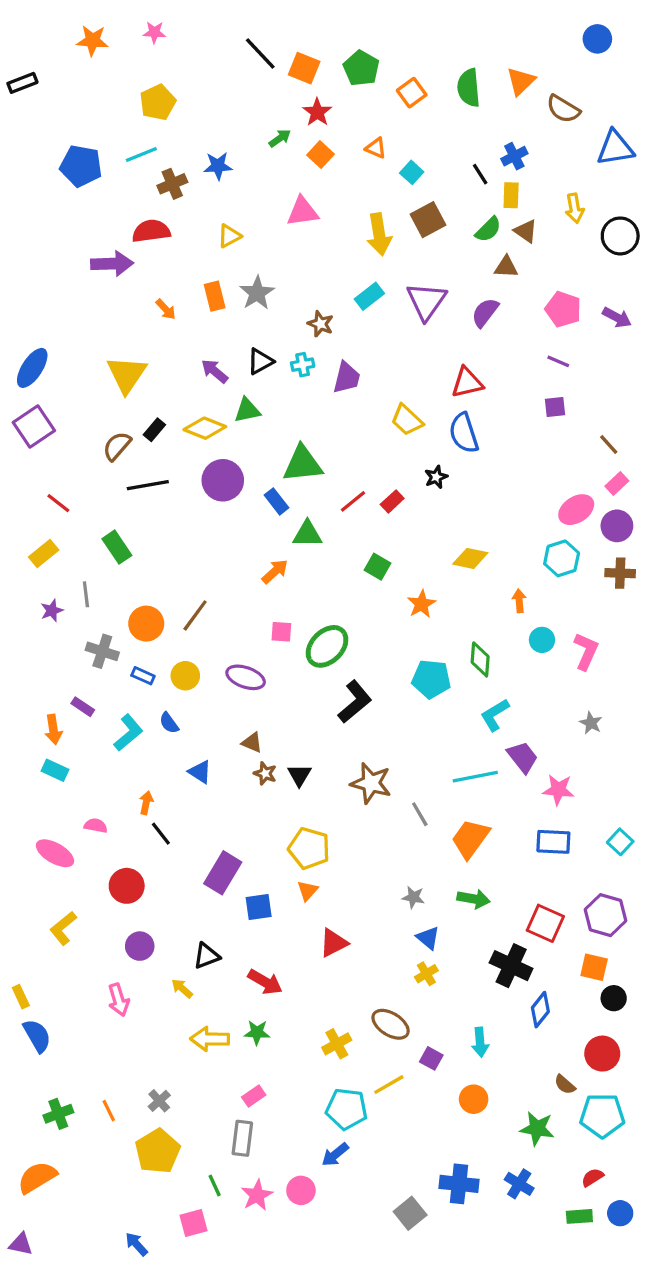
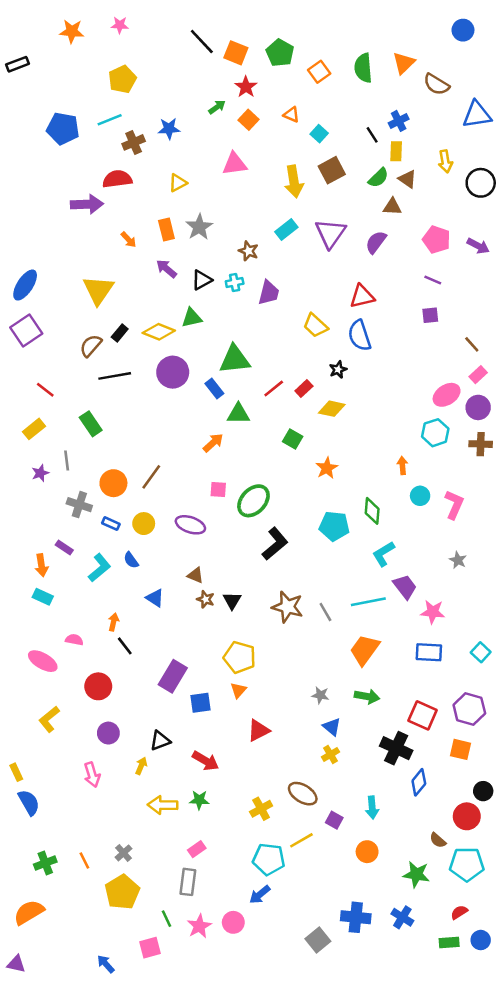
purple arrow: (215, 371) -> (166, 269), moved
yellow diamond: (470, 558) -> (332, 409), moved
gray line: (420, 814) -> (325, 612), moved
yellow arrow: (182, 988) -> (141, 766), turned 72
black circle: (614, 998) -> (483, 791), moved

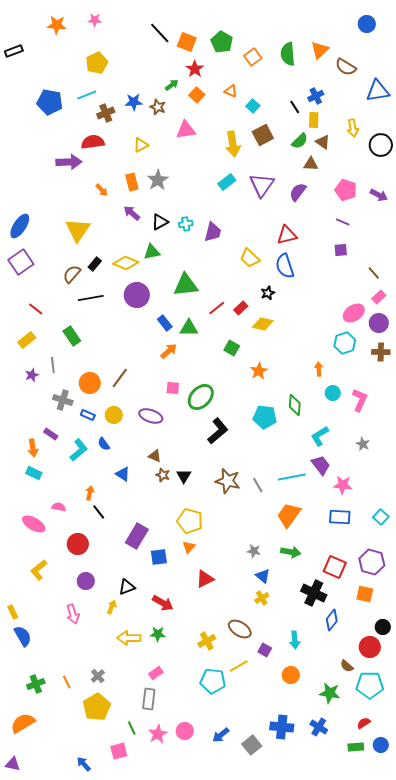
brown star: (248, 251) -> (158, 107), moved
blue rectangle: (214, 389) -> (165, 323), moved
cyan L-shape: (383, 554) -> (320, 436), moved
blue arrow: (260, 895) -> (221, 735), moved

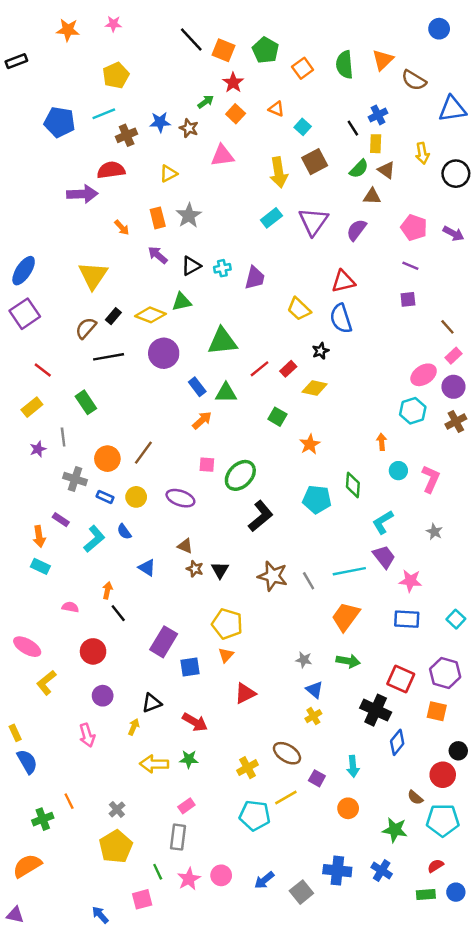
brown cross: (381, 352) -> (456, 421), turned -30
pink ellipse: (34, 524) -> (27, 647), moved
orange line: (67, 682) -> (69, 801), moved

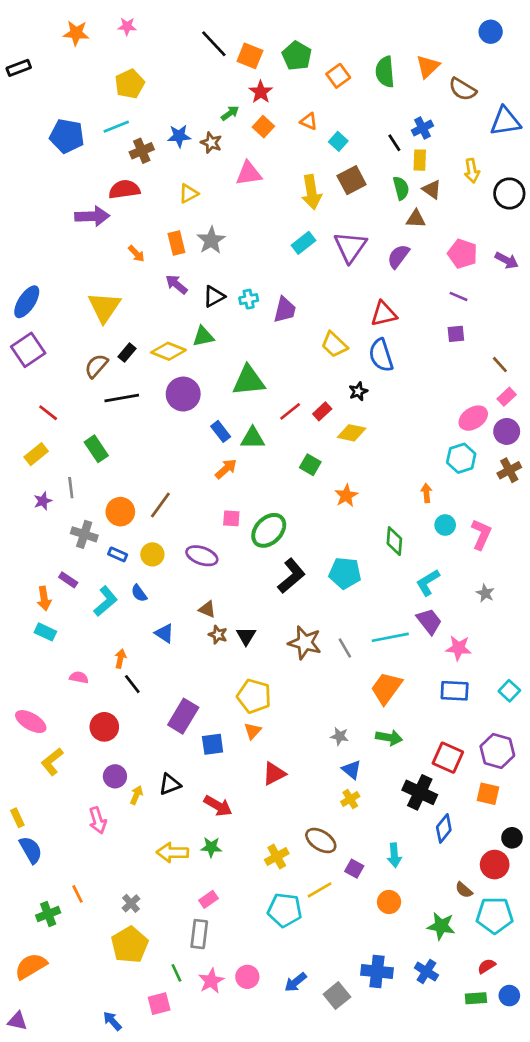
green semicircle: (359, 169) -> (401, 188), turned -60
cyan pentagon: (317, 499) -> (345, 573), moved
yellow arrow: (134, 727) -> (136, 795), moved

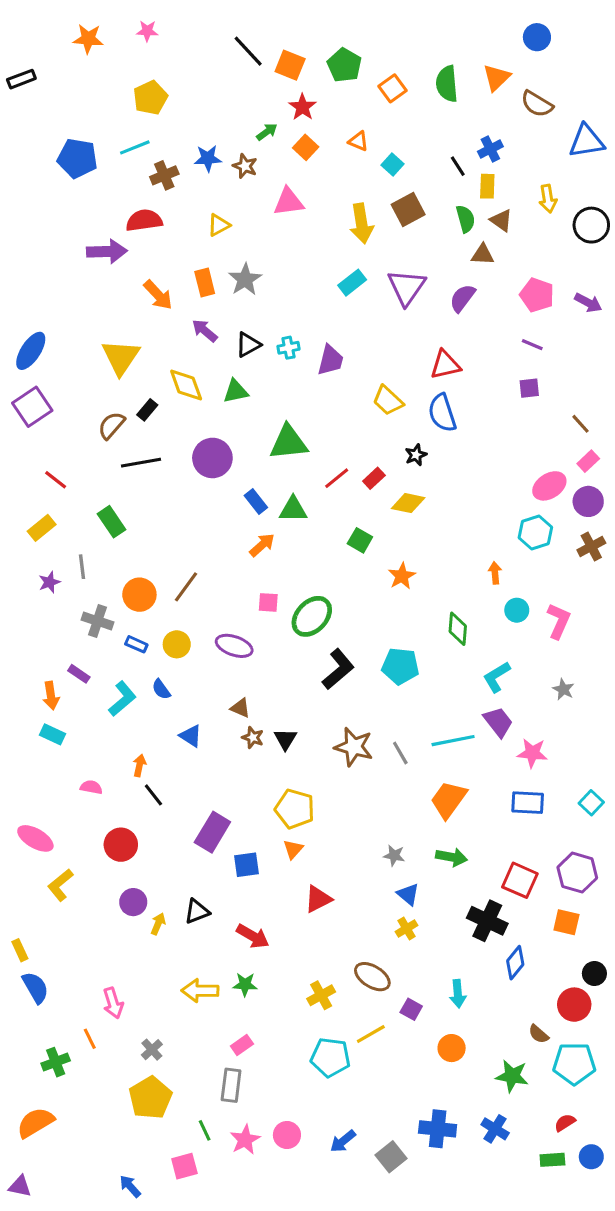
blue circle: (491, 32) -> (537, 37), moved
orange arrow: (136, 254) -> (158, 295), size x1.5
yellow diamond: (168, 351) -> (186, 385), moved, turned 48
pink arrow: (98, 820) -> (113, 1003), moved

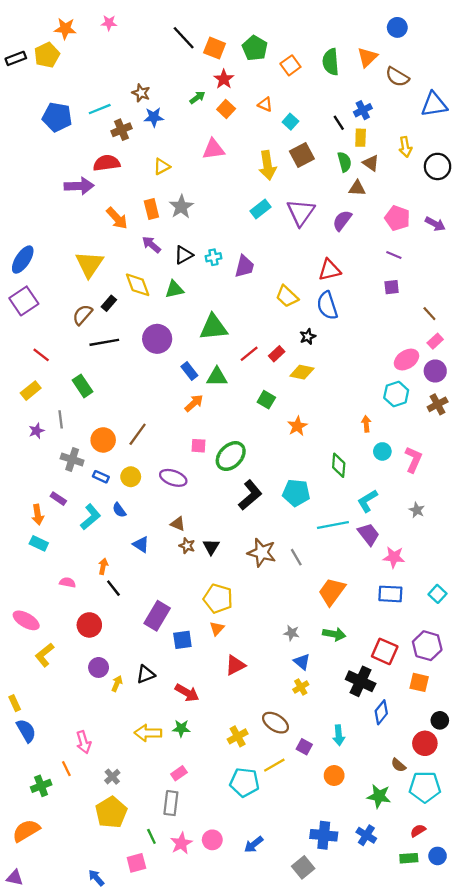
yellow pentagon: (150, 98) -> (47, 55), moved
brown star: (245, 166) -> (141, 93), moved
cyan line: (453, 741) -> (333, 525), moved
gray square: (391, 1157) -> (303, 867), moved

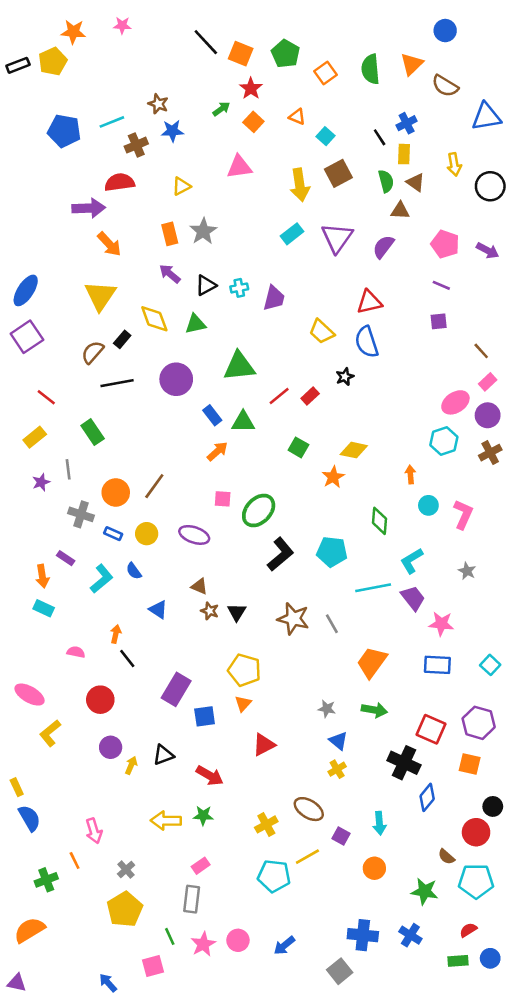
orange arrow: (117, 218) -> (109, 244), moved
yellow diamond: (302, 372) -> (354, 450), moved

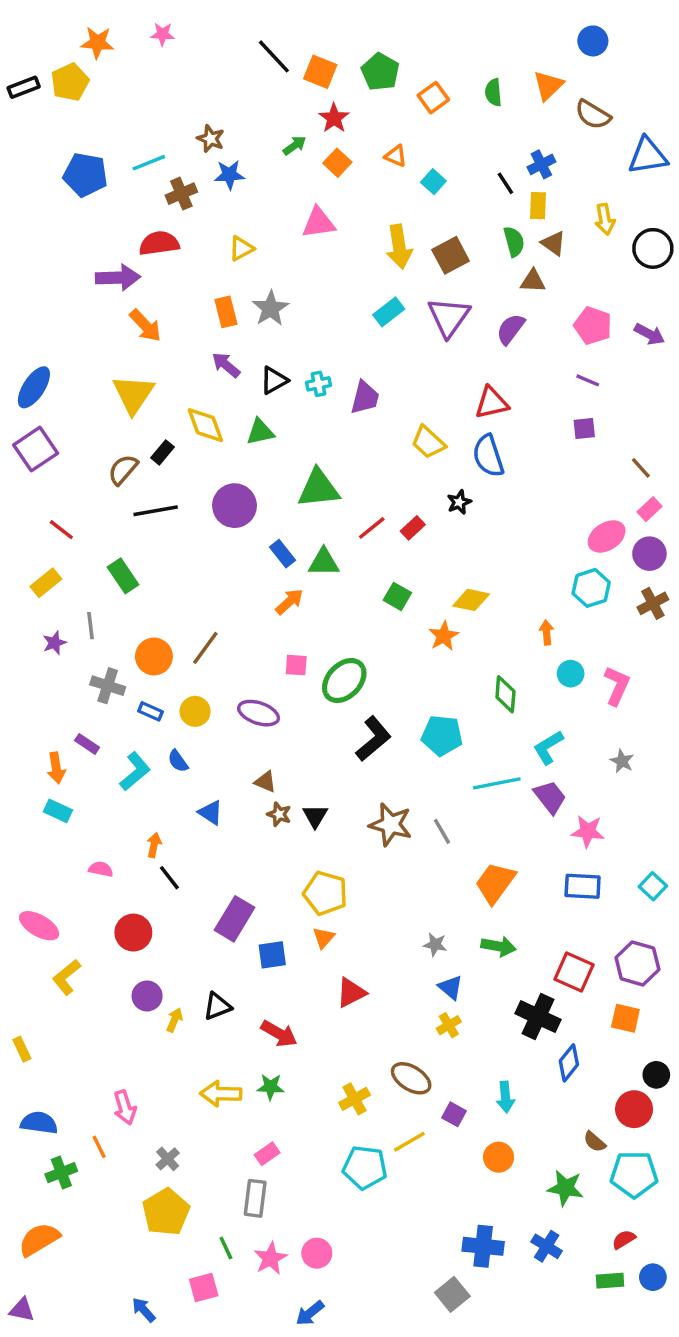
green semicircle: (371, 69) -> (493, 92), size x0.7
brown square: (338, 173) -> (451, 255), moved
blue semicircle: (30, 818) -> (39, 1123), moved, turned -52
blue arrow: (284, 945) -> (310, 1313), moved

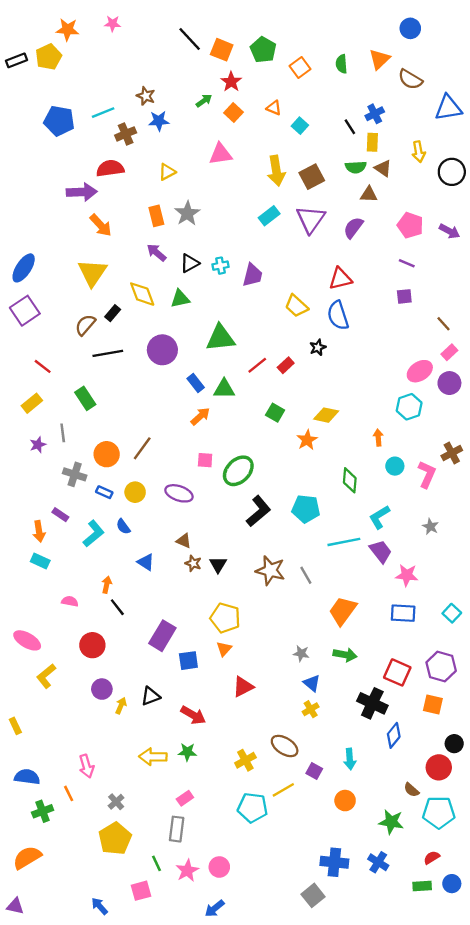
green semicircle: (514, 242) -> (356, 167), turned 102
brown cross: (653, 603) -> (452, 453), moved

